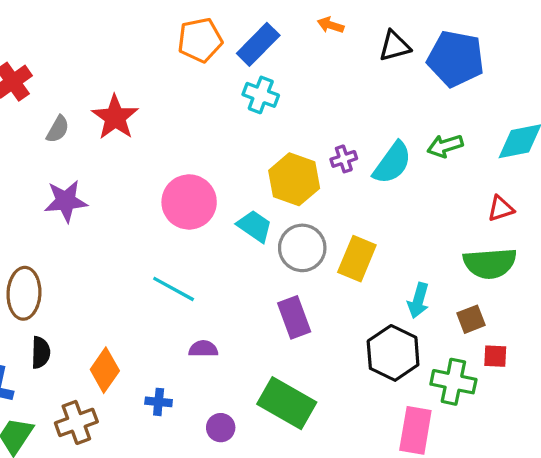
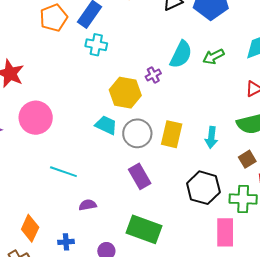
cyan semicircle: (392, 163) -> (181, 54), moved
pink circle: (189, 202) -> (36, 118), moved
cyan arrow: (418, 300) -> (211, 137), moved

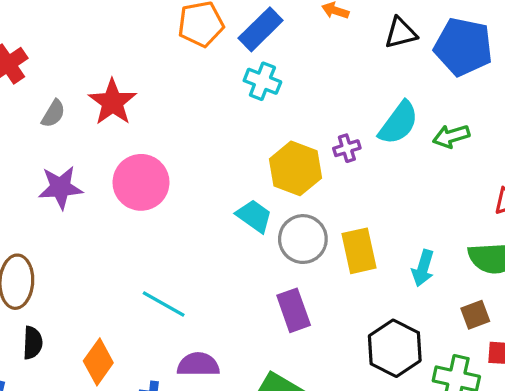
yellow rectangle: (172, 134) -> (359, 251), turned -36
cyan line: (63, 172) -> (164, 304), moved
purple semicircle: (88, 205) -> (198, 365), moved, size x1.4

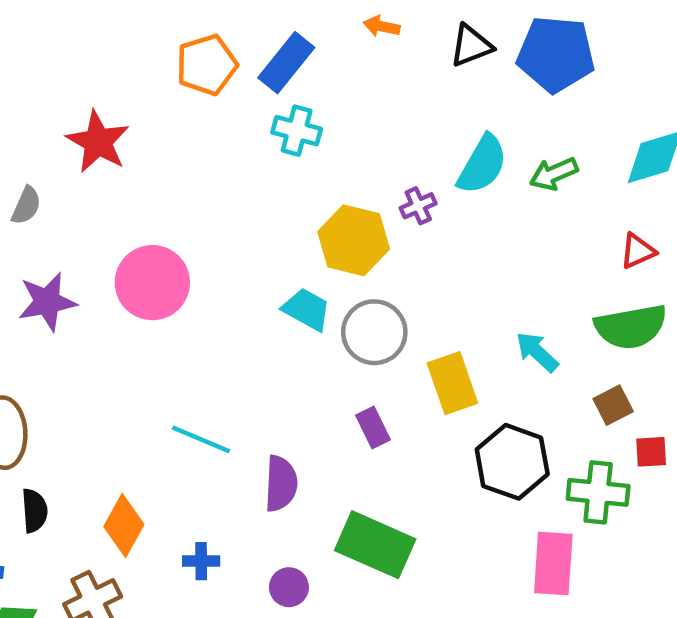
red star: (112, 102) -> (98, 142), moved
yellow rectangle: (359, 251) -> (452, 383), moved
cyan arrow: (423, 268) -> (537, 352), turned 123
purple rectangle: (294, 310) -> (373, 427), size x0.7
purple semicircle: (198, 365) -> (281, 484), moved, turned 99

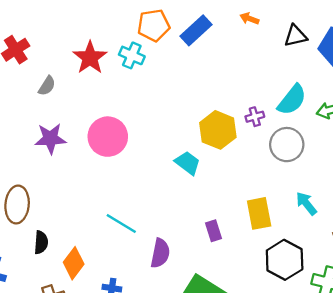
cyan cross: (297, 131) -> (132, 55), moved
gray circle: (374, 332) -> (287, 145), moved
black semicircle: (34, 511) -> (41, 242), moved

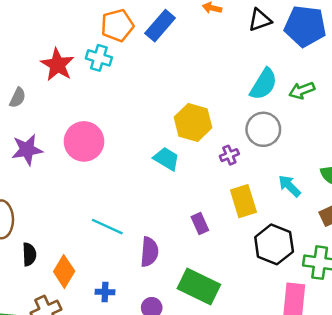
purple cross: (255, 117) -> (229, 155), moved

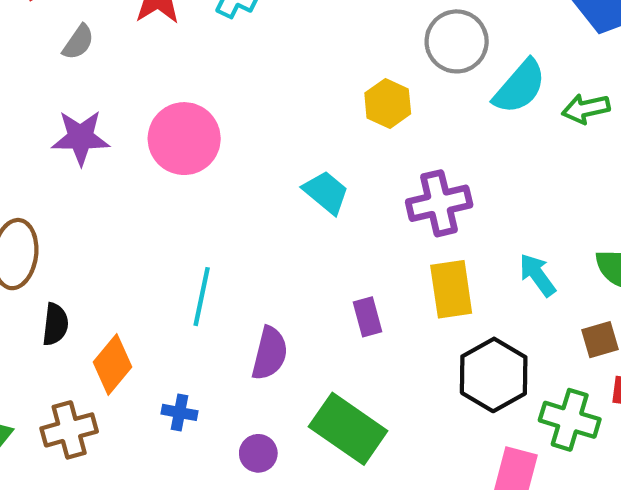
yellow hexagon: (193, 122) -> (388, 103), moved, size x0.7
gray circle: (263, 129) -> (457, 41), moved
purple cross: (229, 155) -> (439, 203), size x1.8
cyan line: (107, 227) -> (202, 297), turned 68

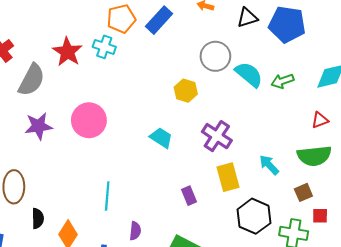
gray semicircle: (78, 42) -> (32, 80), size x1.8
cyan semicircle: (520, 87) -> (249, 74), turned -84
purple cross: (439, 203) -> (217, 136), turned -36
purple semicircle: (270, 353) -> (135, 231), moved, size x0.7

